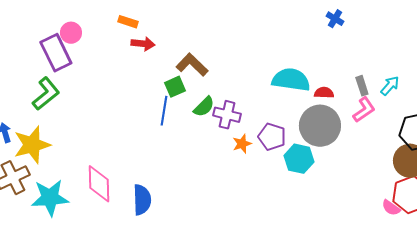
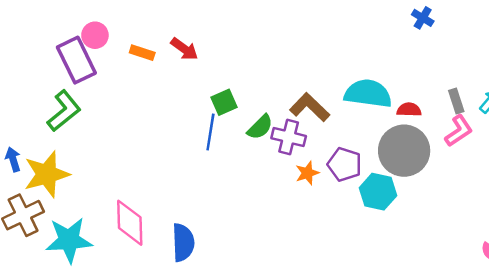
orange rectangle: (128, 22) -> (142, 53), moved
red arrow: (143, 44) -> (184, 49), turned 30
brown L-shape: (192, 65) -> (310, 107), moved

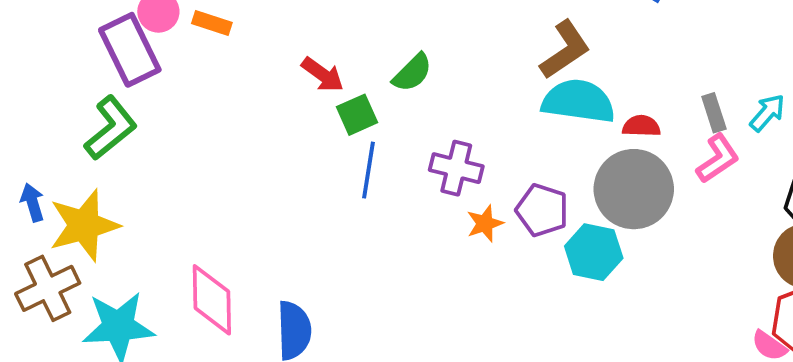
red arrow: (184, 49) -> (323, 75), moved
orange rectangle: (142, 53) -> (212, 23), moved
brown L-shape: (310, 107) -> (565, 50), moved, turned 102
green semicircle: (260, 127) -> (412, 73), moved
blue line: (210, 132) -> (368, 170), moved

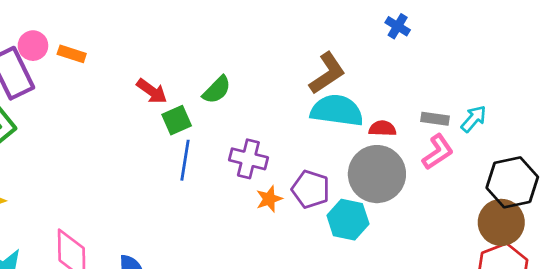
gray rectangle: (714, 113) -> (435, 119), turned -64

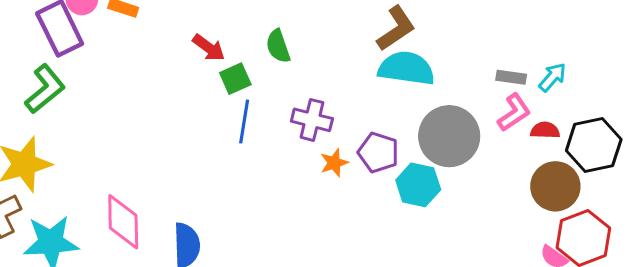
green semicircle: (217, 90) -> (278, 46), turned 116
red semicircle: (382, 128) -> (545, 130), moved
brown circle: (501, 222) -> (555, 186), moved

